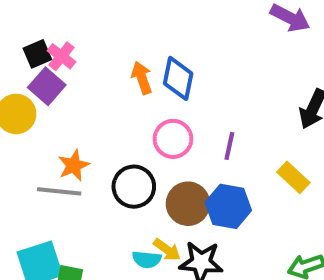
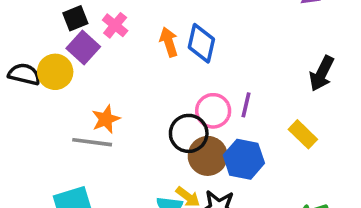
pink cross: (61, 56) -> (115, 25), moved
pink circle: (173, 139) -> (213, 111), moved
black circle: (134, 187) -> (189, 133), moved

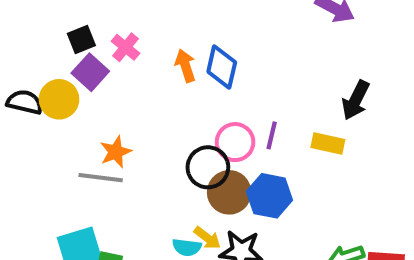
yellow rectangle: (303, 134) -> (328, 143), moved, turned -32

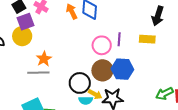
purple square: (90, 72) -> (26, 22), turned 36
yellow circle: (59, 99) -> (22, 36), moved
black circle: (208, 167) -> (80, 83), moved

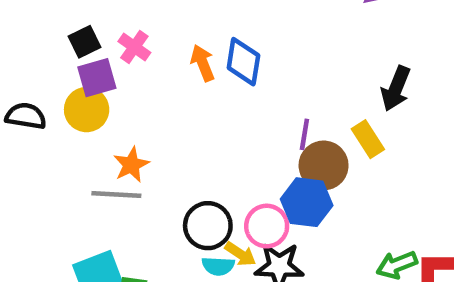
yellow rectangle: (147, 39) -> (368, 139), turned 49
pink circle: (102, 45) -> (267, 226), moved
brown circle: (102, 70) -> (324, 165), moved

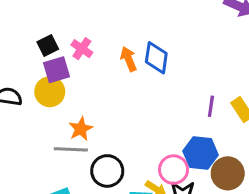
purple line: (304, 134) -> (211, 106), moved
brown circle: (324, 165) -> (228, 173), moved
black circle: (208, 226) -> (107, 171), moved

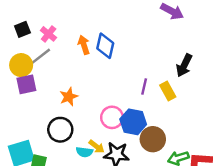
purple square: (57, 70) -> (26, 84), moved
orange star: (81, 129) -> (69, 97), moved
gray line: (71, 149) -> (39, 57), moved, turned -45
pink circle: (174, 170) -> (112, 117), moved

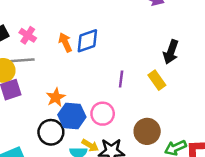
blue diamond: (105, 46) -> (87, 41), turned 65
gray line: (39, 57) -> (21, 60), turned 40
purple line: (144, 86) -> (121, 79), moved
blue hexagon: (133, 122) -> (72, 116), moved

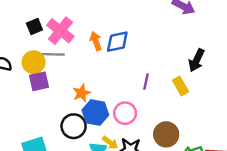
pink cross: (28, 35) -> (60, 31), size x1.6

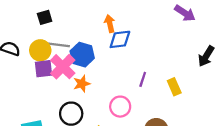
pink cross: (60, 31) -> (63, 67), moved
orange arrow: (96, 41) -> (110, 24), moved
black arrow: (197, 60) -> (206, 56), moved
blue hexagon: (95, 112) -> (82, 55), moved

